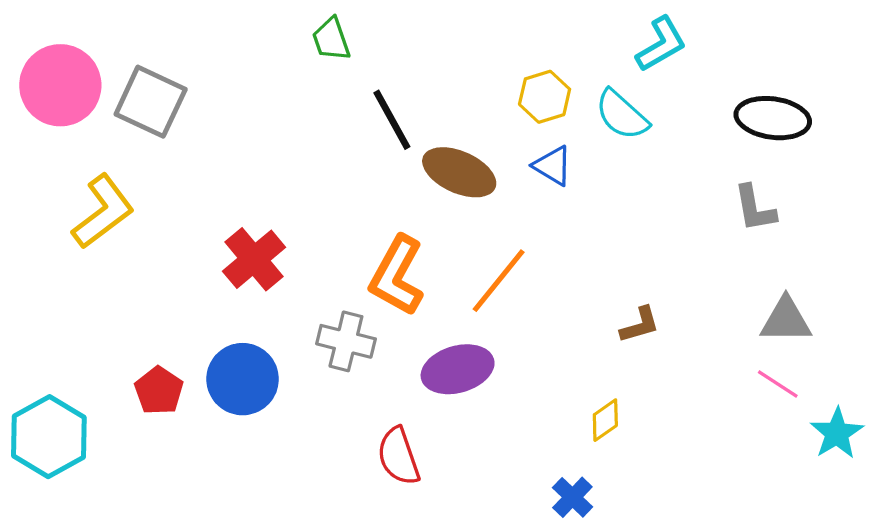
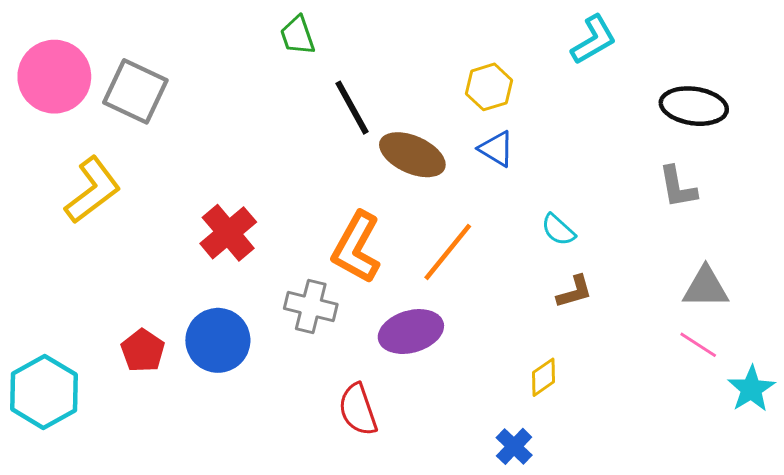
cyan semicircle: (622, 115) -> (558, 230), moved, size x0.7

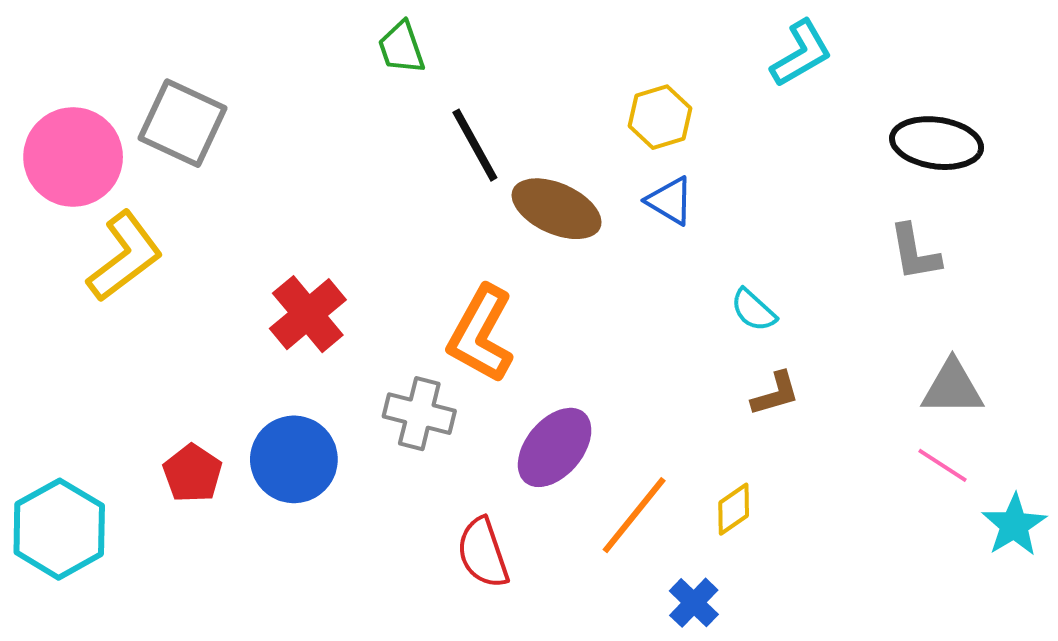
pink circle: (54, 77) -> (73, 157), moved
orange line: (448, 252) -> (634, 515), moved
purple ellipse: (411, 332) -> (555, 447), turned -34

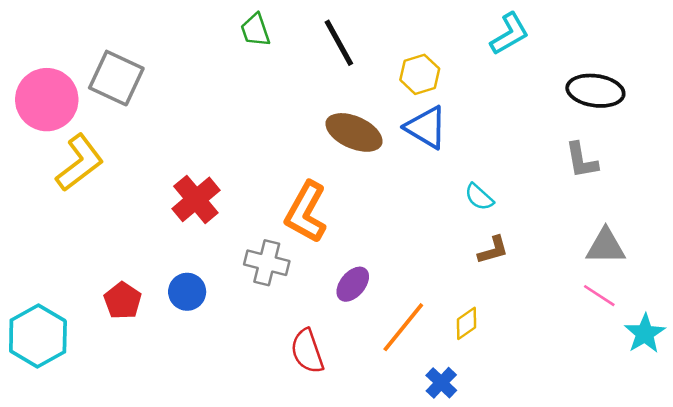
black line: (475, 145) -> (339, 43), moved
blue triangle: (670, 201) -> (426, 127), size x1.4
purple ellipse: (555, 447) -> (353, 284), size x0.7
blue circle: (294, 459) -> (187, 292), size x0.7

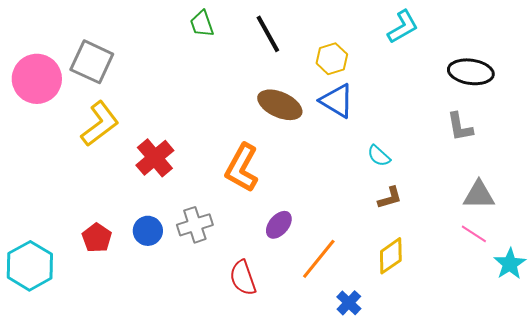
yellow L-shape: (80, 163) -> (100, 124), moved
gray cross: (267, 263) -> (195, 225), moved, turned -32
yellow diamond: (467, 323) -> (391, 256), moved, size x1.4

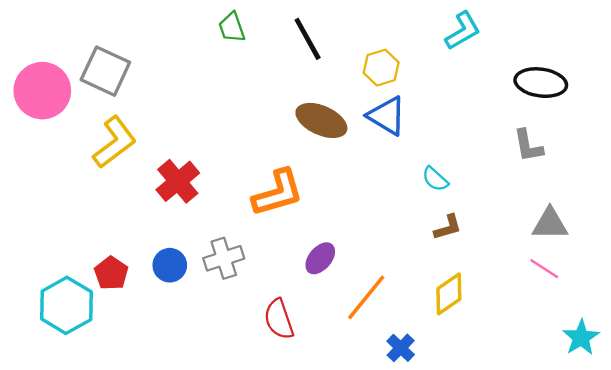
orange L-shape: (242, 168) -> (278, 193), turned -135
cyan star: (510, 264) -> (581, 338), moved
cyan hexagon: (30, 266) -> (66, 305), moved

